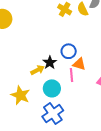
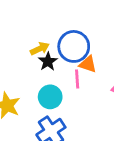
blue circle: (69, 51) -> (74, 46), size x1.5
yellow arrow: (38, 70) -> (40, 49), moved

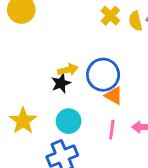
black star: (48, 61) -> (61, 83), moved
pink line: (77, 79) -> (112, 130), moved

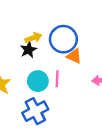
pink line: (112, 130) -> (57, 79), moved

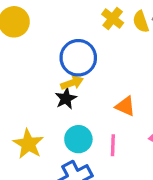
blue circle: (63, 39) -> (78, 58), moved
pink line: (57, 79) -> (113, 145), moved

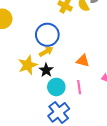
black star: (66, 98) -> (46, 70), moved
yellow star: (28, 144) -> (28, 65), moved, turned 30

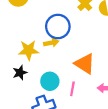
orange triangle: (83, 61) -> (85, 64), size x1.5
black star: (46, 70) -> (20, 73), moved

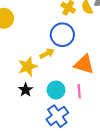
blue circle: (58, 26) -> (62, 35), moved

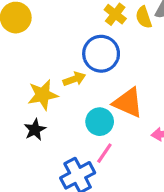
cyan circle: (56, 90) -> (100, 122), moved
pink line: (79, 91) -> (104, 153), moved, turned 32

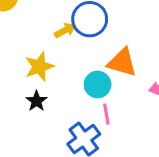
yellow arrow: (74, 79) -> (65, 30), moved
pink line: (104, 153) -> (106, 114), turned -35

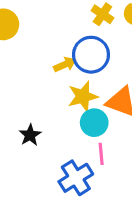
yellow star: (39, 67) -> (83, 96), moved

